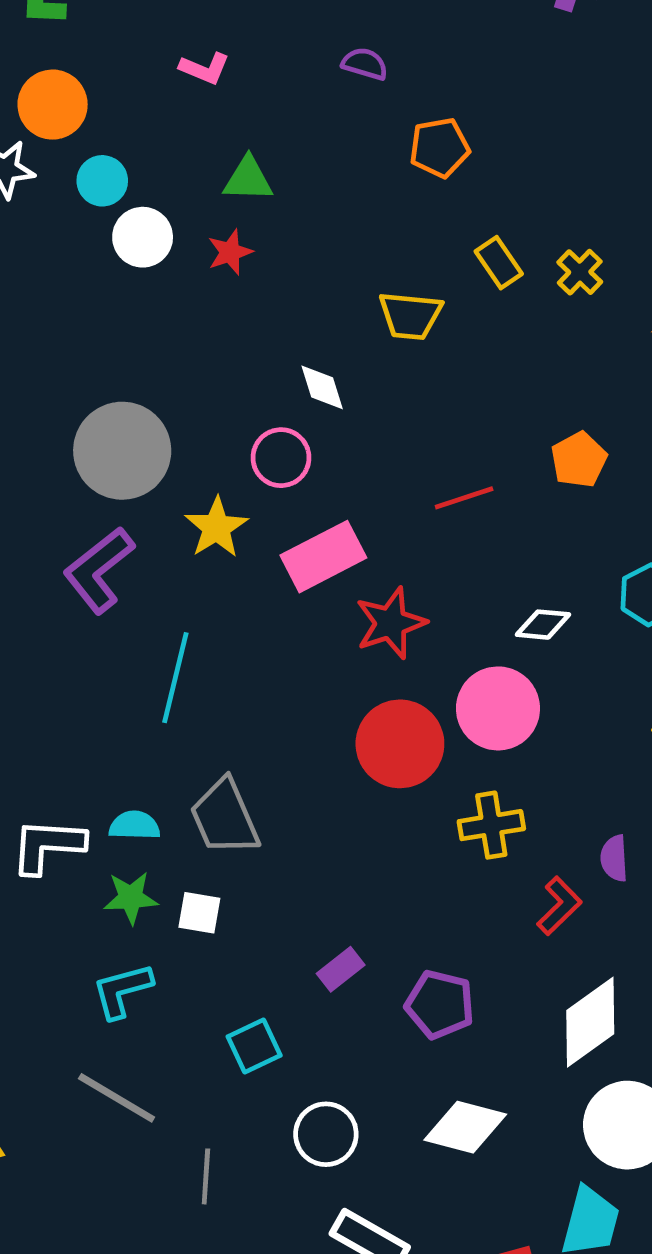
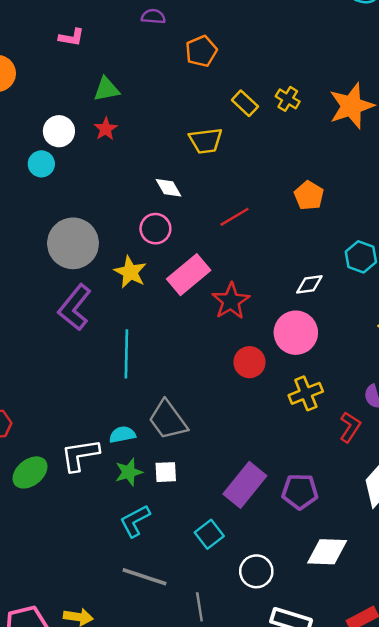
cyan circle: (102, 181) -> (41, 164), moved
red line: (464, 498) -> (234, 217), moved
red circle: (400, 744) -> (249, 362), size x0.7
purple rectangle: (341, 969) -> (245, 485), size x1.8

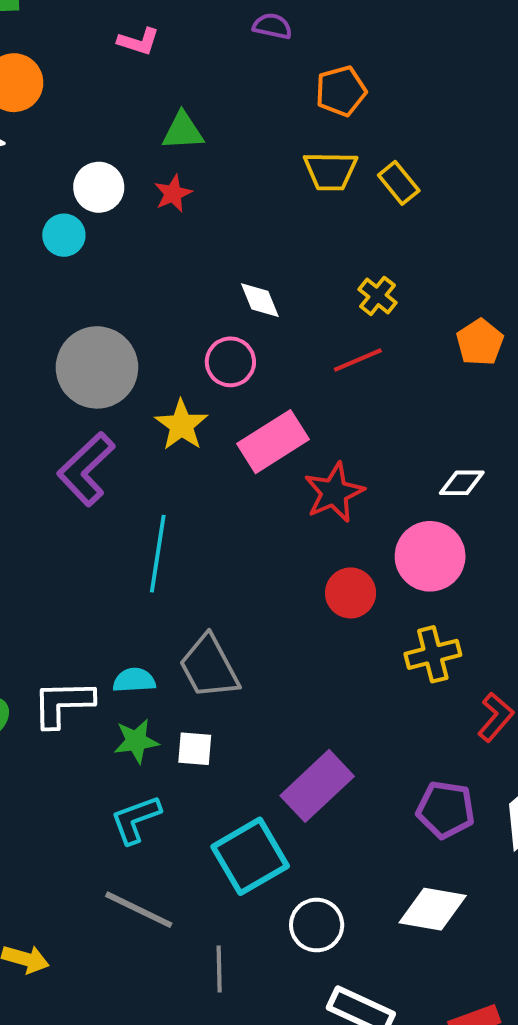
yellow cross: (288, 99) -> (378, 296), moved
yellow trapezoid: (206, 141) -> (330, 171), moved
purple pentagon: (300, 492) -> (446, 810), moved
cyan square: (209, 534) -> (250, 856), size x1.6

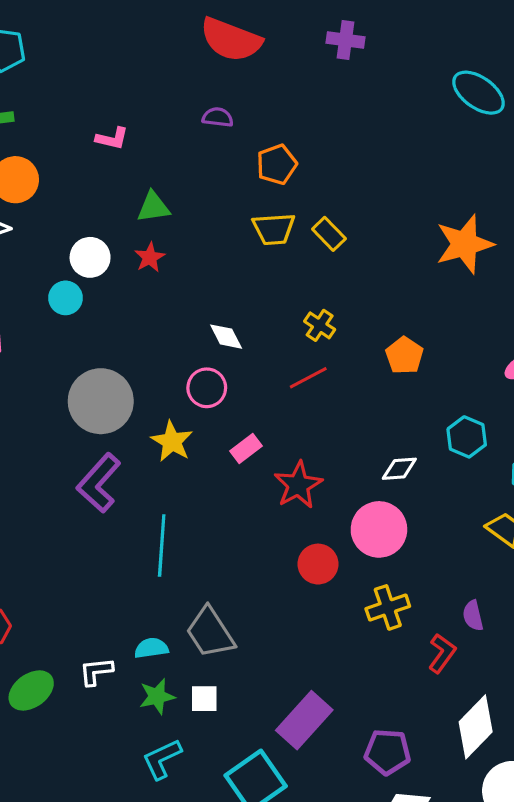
pink rectangle: (273, 442) -> (246, 449), size x0.6
white L-shape: (63, 703) -> (96, 671), size x0.7
purple pentagon: (446, 810) -> (387, 752), moved

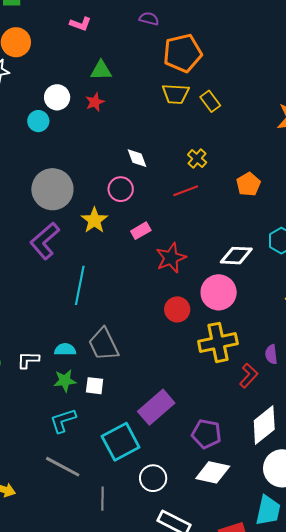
orange pentagon: (277, 164) -> (183, 53), size x1.5
white diamond: (399, 469) -> (236, 256), size x1.4
yellow cross: (388, 607) -> (218, 342), size x1.4

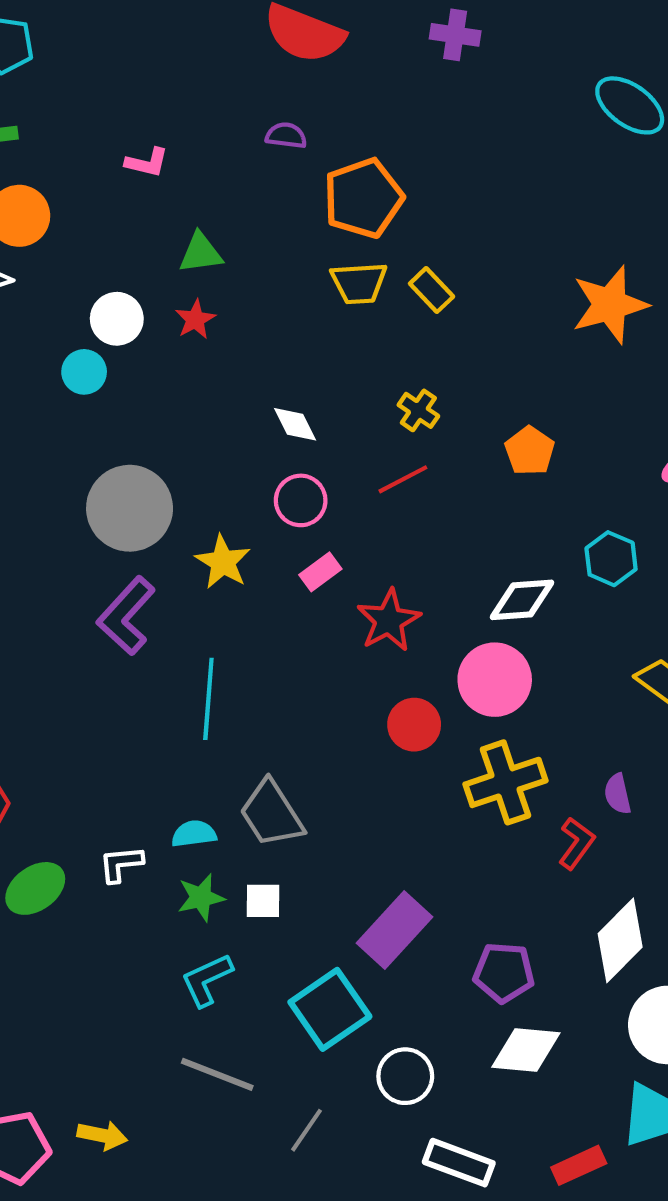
pink circle: (121, 189) -> (301, 500), moved
gray line: (102, 499) -> (306, 1130), turned 40

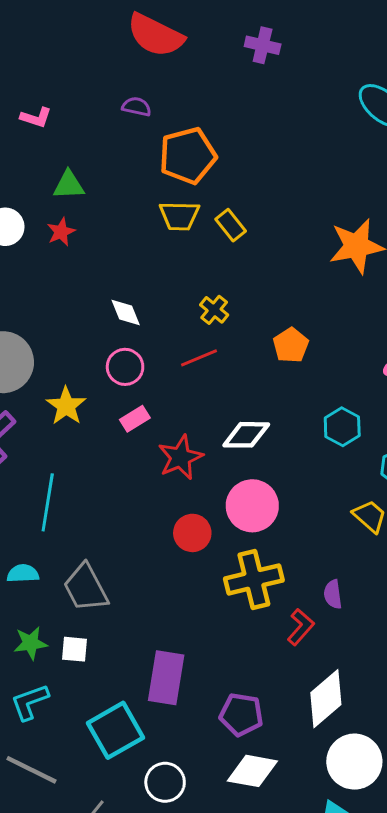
white diamond: (522, 600) -> (246, 435), moved
cyan semicircle: (194, 834) -> (23, 574), moved
purple rectangle: (394, 930) -> (166, 678), turned -38

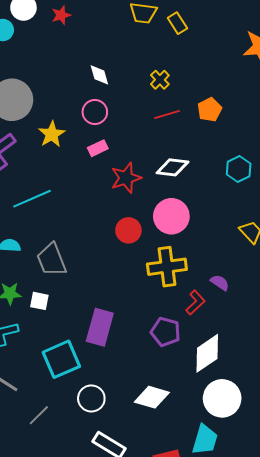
red line: (199, 358) -> (167, 114), moved
cyan line: (48, 502) -> (32, 199), turned 51
purple semicircle: (333, 594) -> (220, 283), turned 126
purple pentagon: (241, 714) -> (166, 332), moved

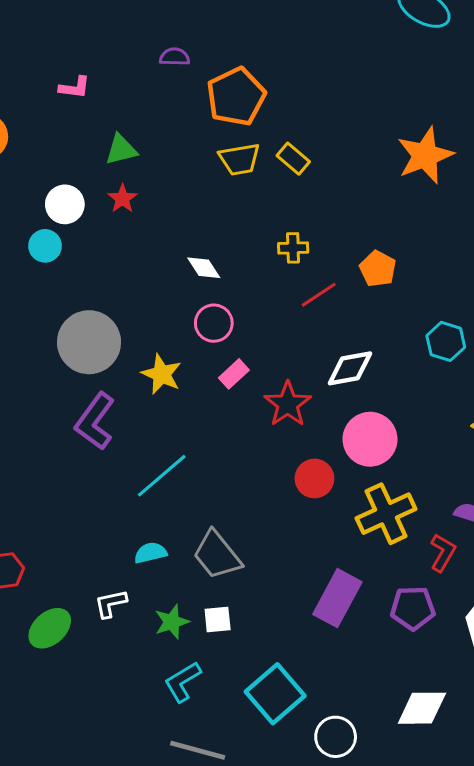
yellow cross: (160, 80) -> (293, 248), turned -30
purple rectangle: (100, 327) -> (337, 598), moved, turned 30

